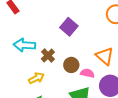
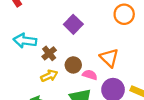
yellow arrow: (36, 78) -> (49, 76), moved

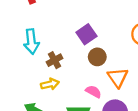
cyan arrow: (25, 41) -> (31, 42), turned -115
brown circle: (73, 65) -> (97, 57), moved

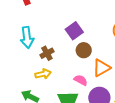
orange triangle: (118, 77) -> (101, 68), turned 36

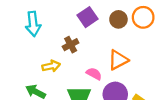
brown circle: (84, 50) -> (118, 19), moved
brown cross: (47, 53) -> (71, 45), moved

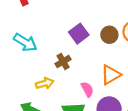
cyan arrow: (33, 24) -> (25, 42), turned -50
pink semicircle: (94, 74) -> (87, 89), turned 35

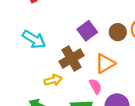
brown cross: (63, 61) -> (72, 58), size x1.5
orange triangle: (111, 75) -> (105, 64), moved

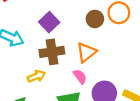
purple square: (87, 31) -> (49, 22), moved
brown cross: (72, 58) -> (52, 52), turned 30

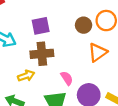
purple square: (49, 22) -> (41, 26), turned 30
orange triangle: (86, 52) -> (98, 52), moved

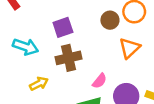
yellow arrow: (26, 76) -> (39, 84), moved
pink semicircle: (67, 78) -> (100, 81), turned 80

